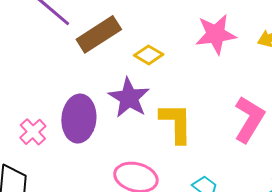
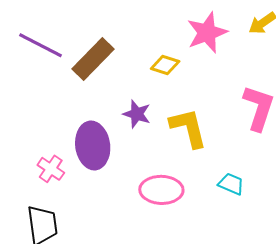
yellow diamond: (149, 55) -> (165, 65), moved
purple star: (129, 98) -> (137, 114), size x0.7

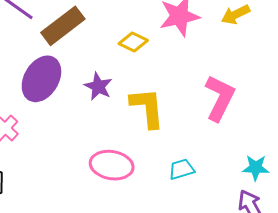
purple ellipse: (93, 146) -> (41, 79), moved, turned 30
cyan trapezoid: (231, 184) -> (182, 169), turned -48

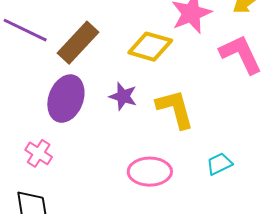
yellow diamond: (133, 42) -> (150, 47), size x1.5
pink L-shape: (220, 98) -> (241, 54), moved, turned -42

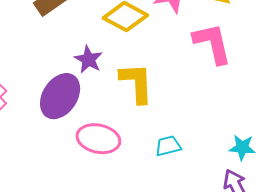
purple ellipse: (66, 99) -> (60, 96), moved

